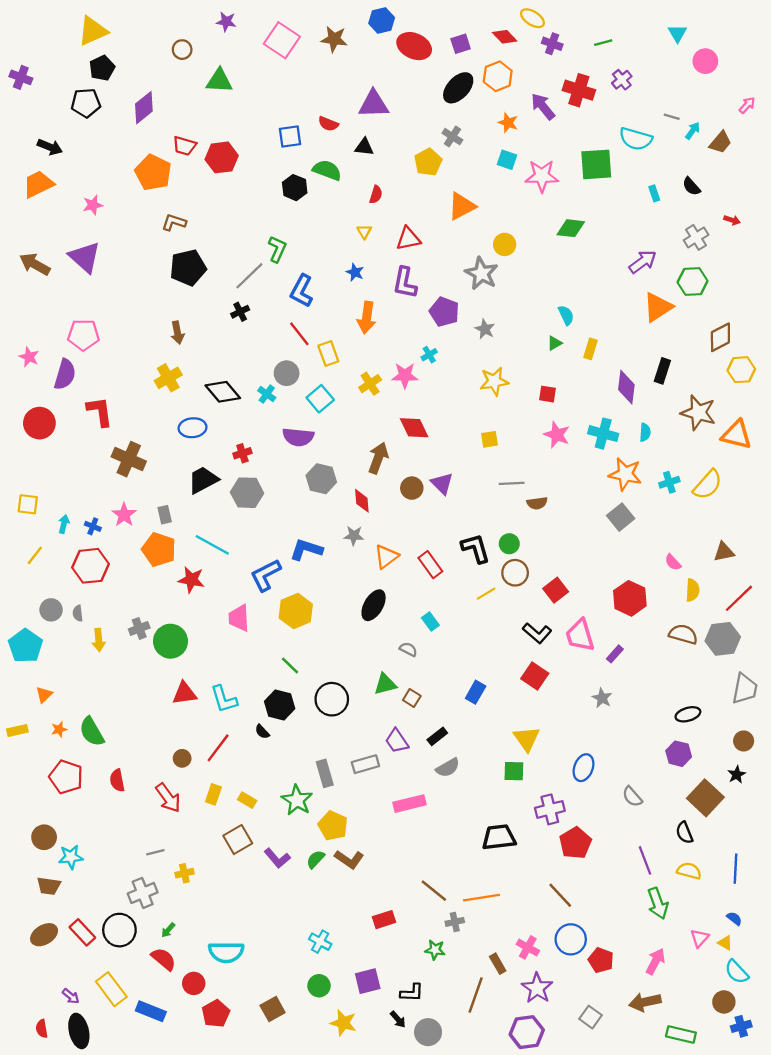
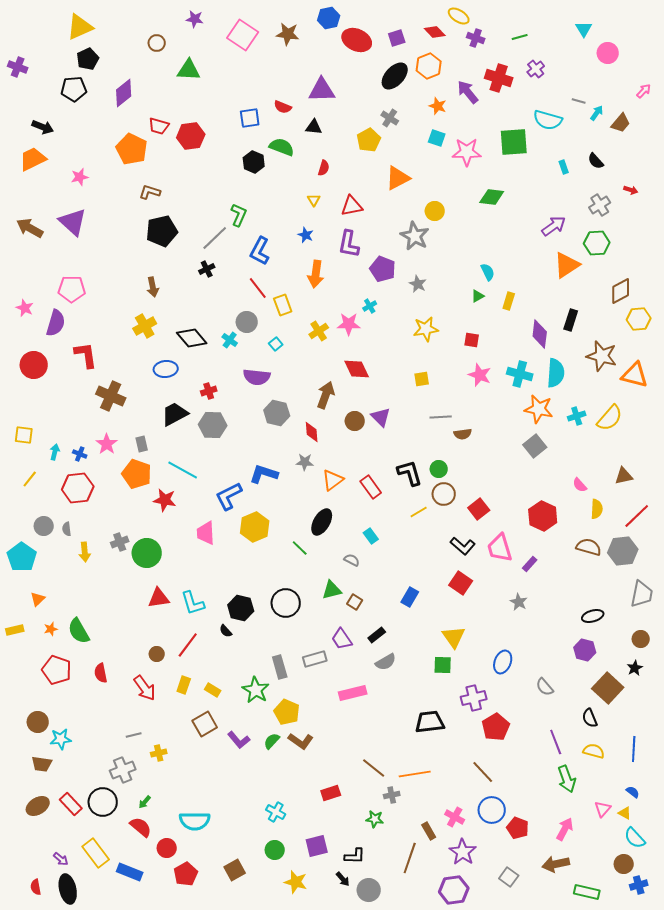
cyan square: (320, 399) -> (276, 344), size x0.6
cyan semicircle: (645, 432) -> (556, 373), size x1.8
green line: (290, 666) -> (300, 548), moved

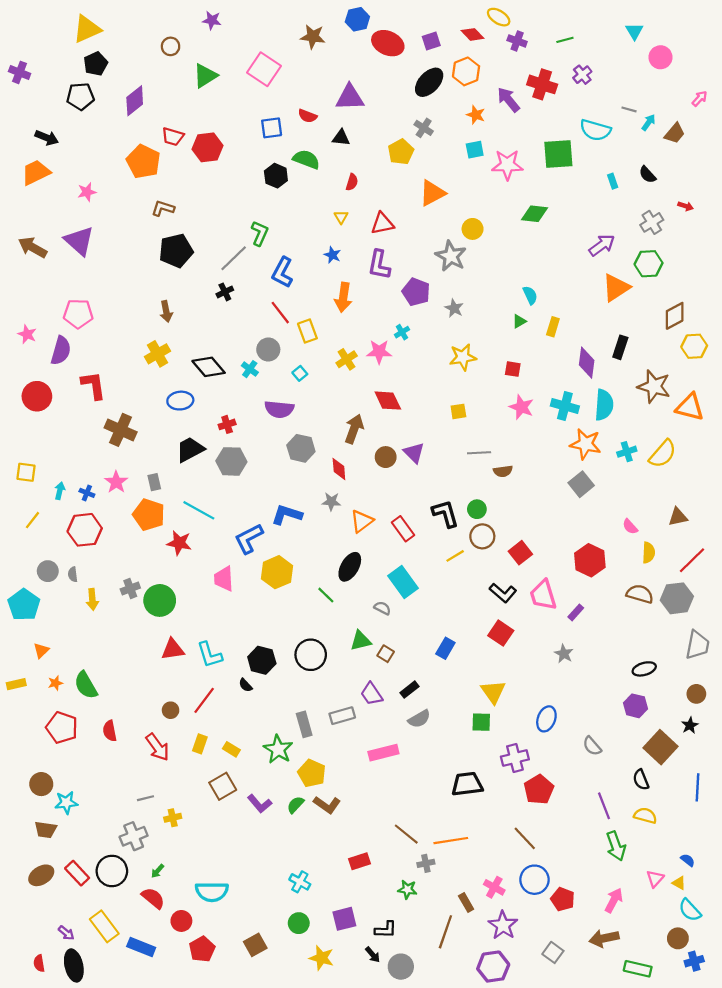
pink square: (243, 35) -> (264, 69), moved
green triangle: (189, 70) -> (205, 76), turned -35
cyan square: (437, 138) -> (475, 150), turned -30
cyan rectangle: (371, 536) -> (403, 582), size x1.8
blue line: (634, 749) -> (697, 787), moved

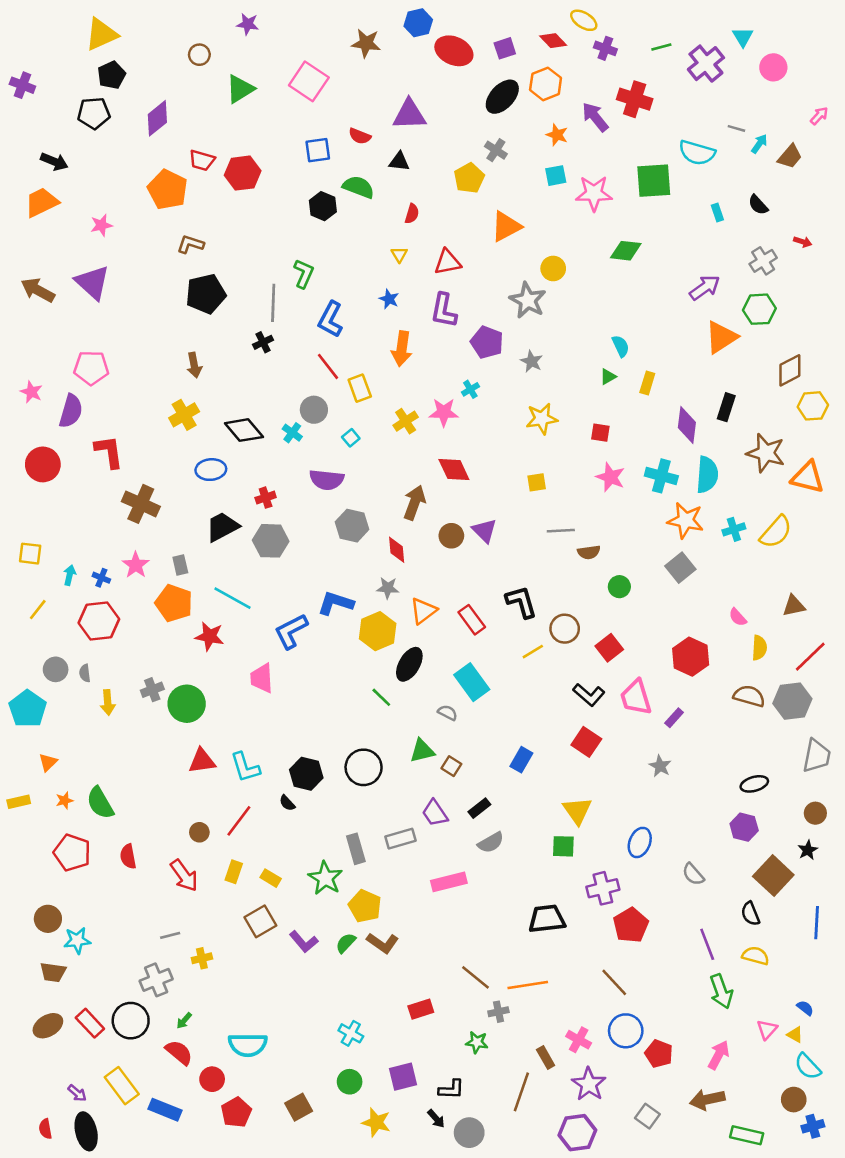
purple cross: (582, 75) -> (706, 64), moved, size x1.6
gray line: (234, 258) -> (273, 303), turned -44
green circle: (477, 509) -> (619, 587), moved
yellow hexagon: (277, 572) -> (378, 631), moved

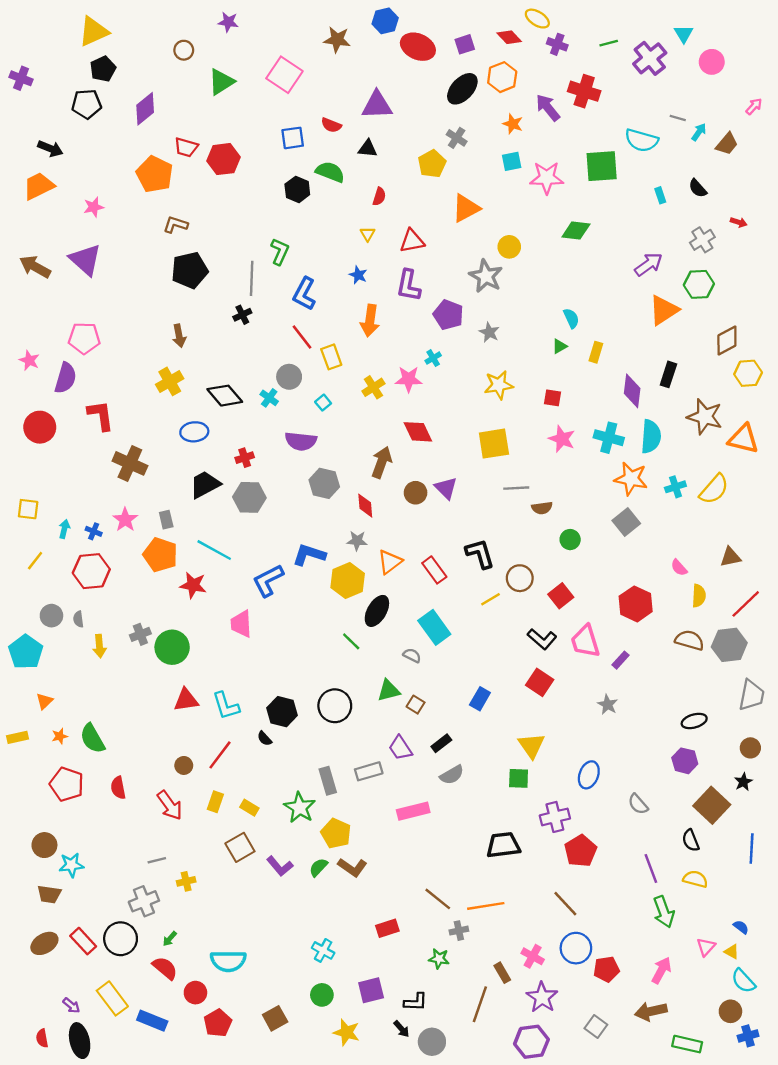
yellow square: (537, 482) -> (494, 444), size x1.8
red pentagon: (659, 1054) -> (606, 969), turned -30

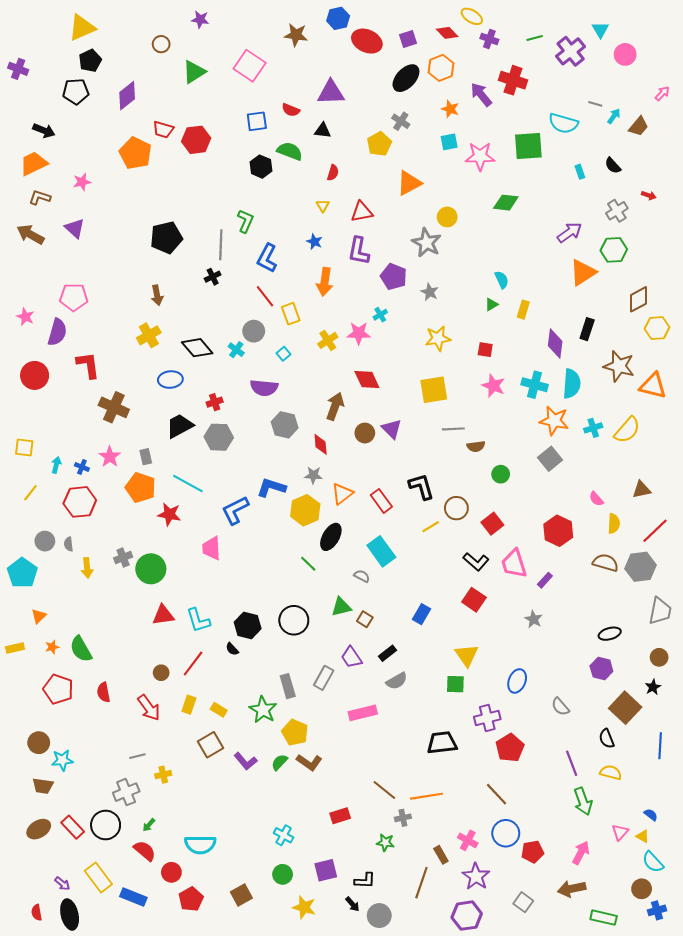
brown L-shape: (176, 225) -> (40, 197), moved
purple triangle: (85, 260) -> (75, 228), size x0.7
gray rectangle: (369, 771) -> (324, 678), turned -45

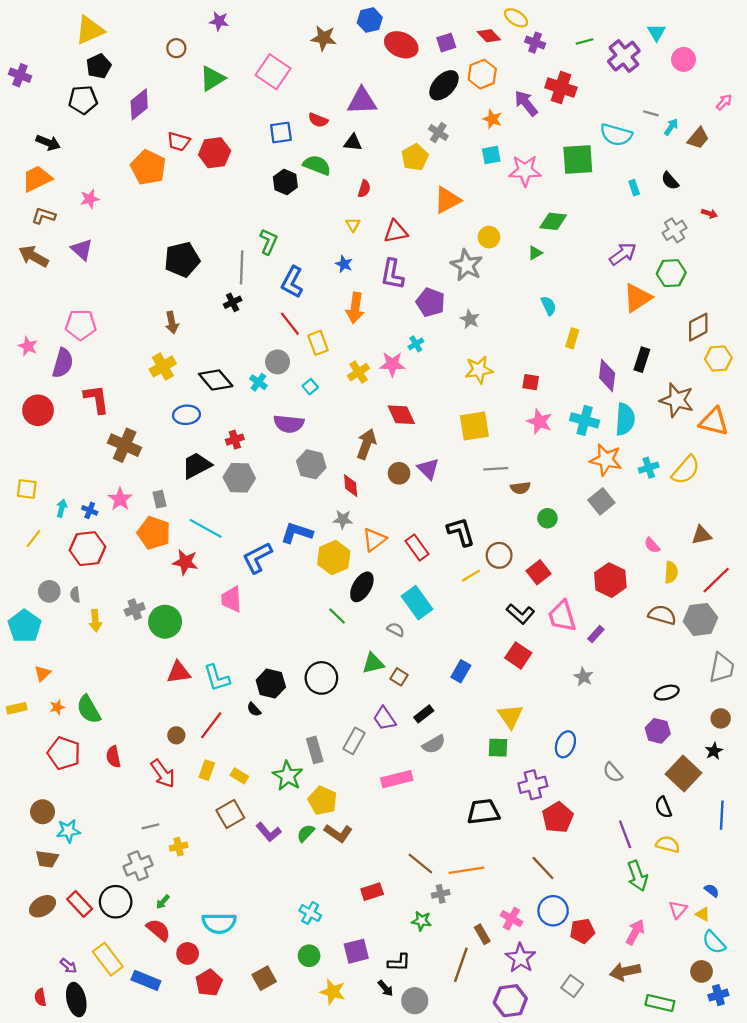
green triangle: (491, 304) -> (535, 253), moved

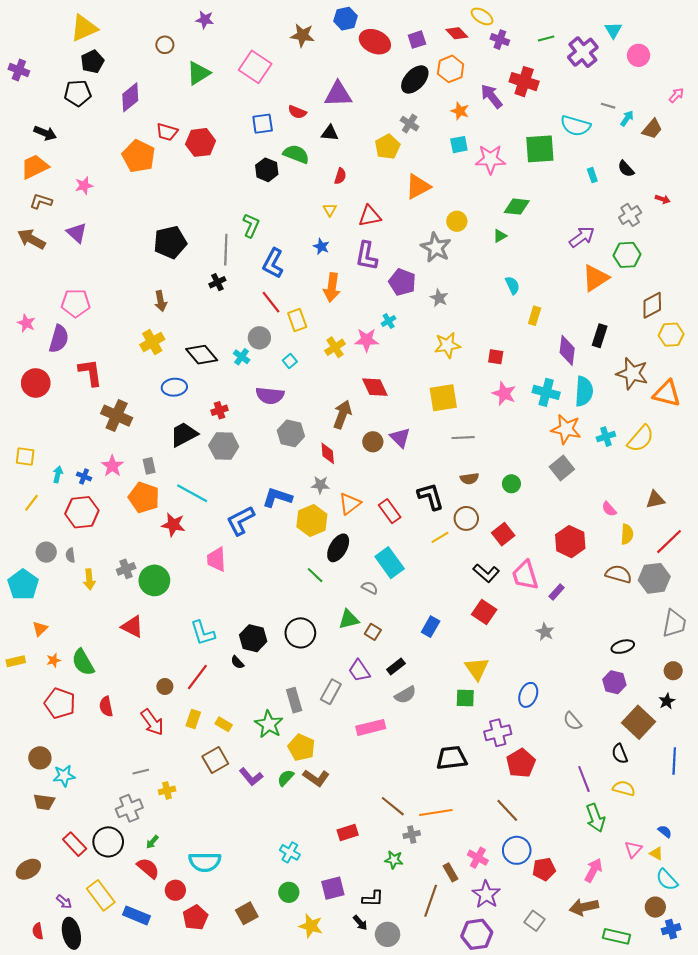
brown semicircle: (520, 488) -> (469, 479), moved
red triangle: (179, 672) -> (132, 627), moved, turned 35
brown ellipse: (43, 906) -> (28, 869), moved

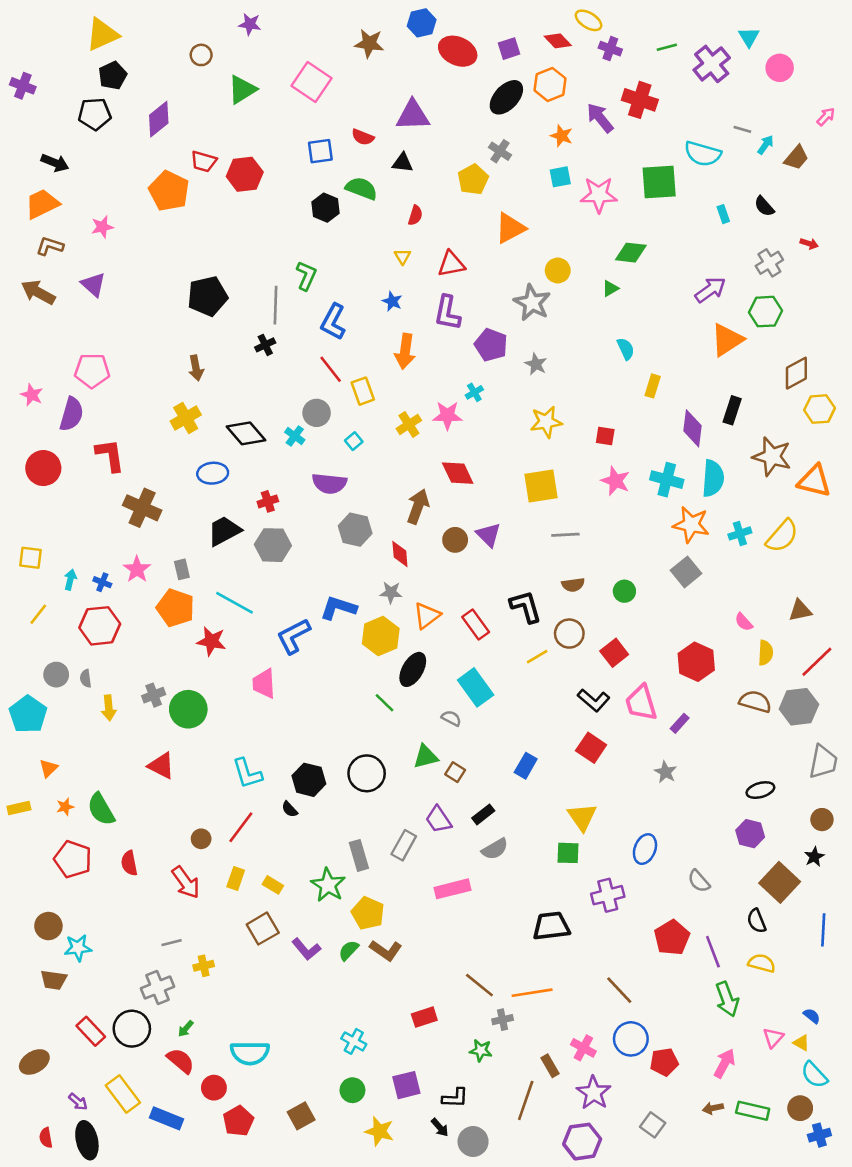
red pentagon: (521, 763) -> (672, 938), moved
brown arrow: (584, 907) -> (713, 1108), size x0.6
green rectangle: (616, 936) -> (753, 1111), moved

